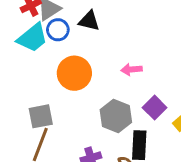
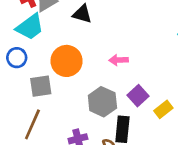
blue circle: (58, 30) -> (17, 58), moved
gray square: (41, 116) -> (41, 86), moved

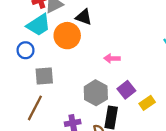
orange circle: (67, 61) -> (67, 36), moved

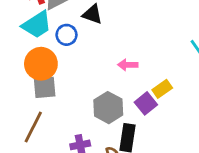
orange circle: (67, 36) -> (41, 64), moved
blue circle: (26, 50) -> (67, 35), moved
yellow rectangle: (147, 103) -> (162, 89), moved

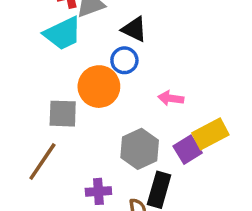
blue circle: (67, 35) -> (124, 60), moved
orange circle: (41, 64) -> (99, 87), moved
yellow rectangle: (162, 89) -> (210, 134), size x1.4

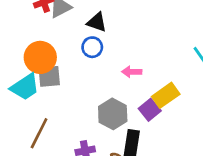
cyan trapezoid: (63, 33) -> (25, 87), moved
orange circle: (99, 87) -> (40, 57), moved
gray square: (63, 114) -> (49, 76), moved

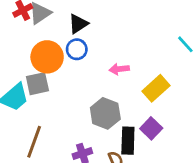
black triangle: (97, 22) -> (78, 24), turned -45
orange circle: (40, 57) -> (47, 57), moved
purple square: (150, 110) -> (151, 128), moved

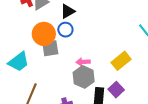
pink arrow: (119, 69) -> (83, 62), moved
gray square: (37, 84) -> (50, 48), moved

